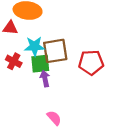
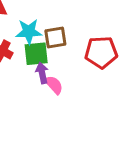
brown square: (55, 51) -> (55, 38), size x0.7
pink semicircle: (54, 118) -> (54, 85), moved

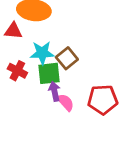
brown square: (55, 38) -> (67, 58), turned -30
red pentagon: (101, 52) -> (103, 100), moved

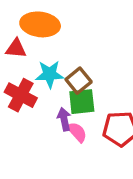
red cross: (17, 71) -> (21, 95), size x1.4
green square: (49, 73) -> (82, 102), moved

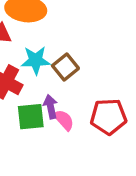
green square: (82, 102) -> (31, 117), moved

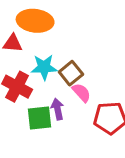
pink semicircle: (64, 120) -> (81, 93), moved

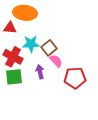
green square: (40, 118) -> (14, 77), moved

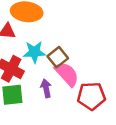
pink semicircle: (56, 61) -> (67, 74), size x1.5

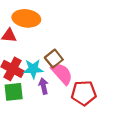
cyan star: (34, 52) -> (33, 69), moved

